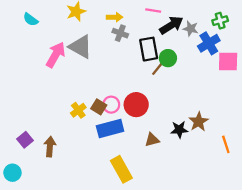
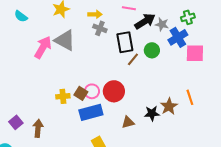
green circle: (168, 58) -> (152, 50), moved
yellow cross: (78, 110) -> (63, 96), turned 32
orange line: (226, 144) -> (190, 97), moved

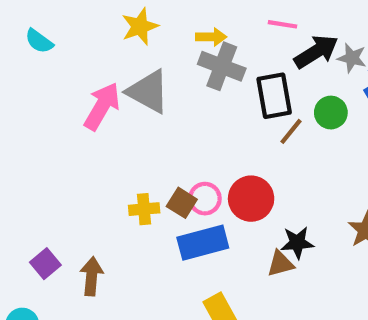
cyan semicircle: (21, 16) -> (39, 41), moved
gray cross: (100, 28) -> (222, 66), size x1.5
black star: (152, 113) -> (297, 243), moved

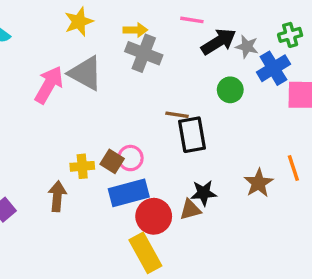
black rectangle: (274, 96) -> (192, 135), moved
brown line: (291, 131) -> (177, 115), moved, turned 60
red circle: (251, 199) -> (154, 216), moved
brown arrow: (92, 276) -> (57, 196), moved

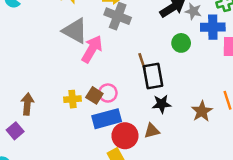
blue cross: (273, 68) -> (213, 27), turned 30
pink arrow: (49, 85) -> (92, 49), moved
brown line: (177, 115) -> (142, 61), turned 63
black star: (204, 193) -> (162, 104), moved
brown arrow: (57, 196) -> (27, 104), moved

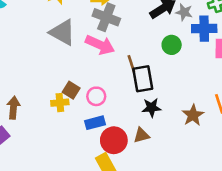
pink arrow: (92, 49) -> (100, 45), moved, turned 84
brown square: (94, 95) -> (71, 90), moved
blue rectangle: (107, 119) -> (95, 123), size x0.7

